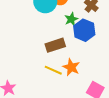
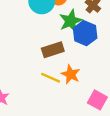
green star: (71, 19) -> (71, 21), size x1.5

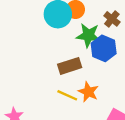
green star: (71, 21) -> (88, 35), turned 30

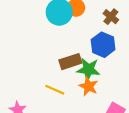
green star: (88, 35) -> (88, 69), moved
yellow line: (67, 95) -> (55, 90), moved

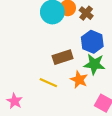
brown cross: (111, 17) -> (86, 13), moved
green star: (88, 69) -> (94, 64), moved

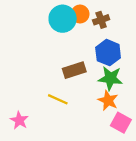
brown cross: (86, 13) -> (101, 20), turned 32
orange star: (79, 80) -> (108, 100), moved

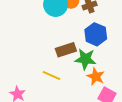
green star: (110, 78) -> (85, 59), moved

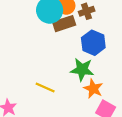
brown rectangle: (66, 50) -> (64, 24), moved

